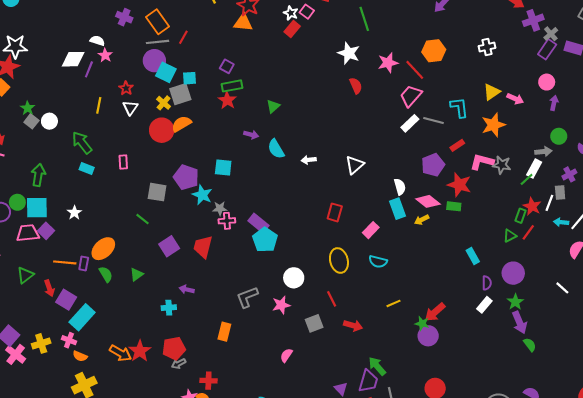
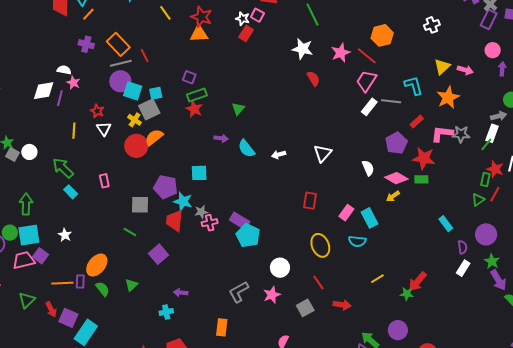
red line: (183, 37) -> (145, 56), turned -48
cyan rectangle: (87, 169) -> (71, 192), turned 32
cyan rectangle: (397, 209) -> (370, 218), moved
red trapezoid: (203, 247) -> (175, 221), moved
purple circle: (428, 336) -> (398, 330), moved

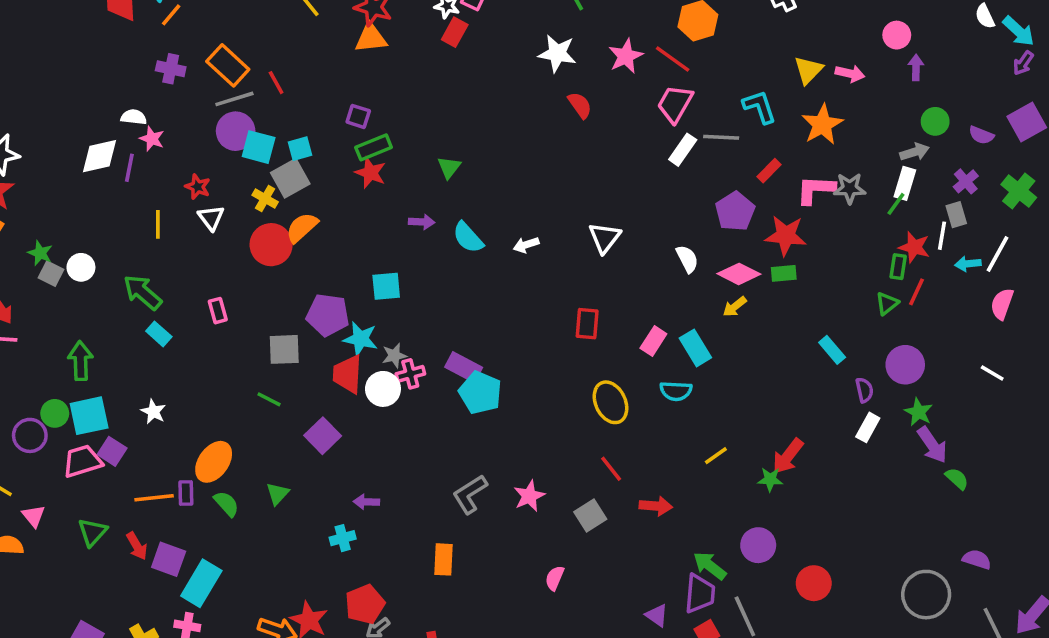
white circle: (280, 268) -> (383, 389), moved

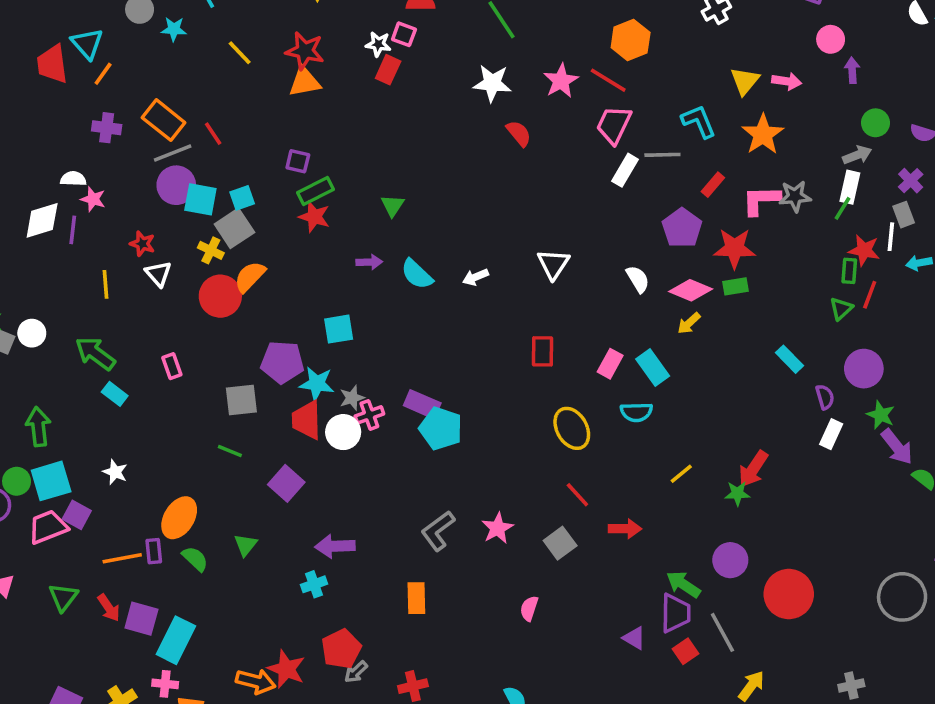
purple arrow: (366, 502) -> (335, 546), size x1.5
red circle: (814, 583) -> (789, 594), size x1.4

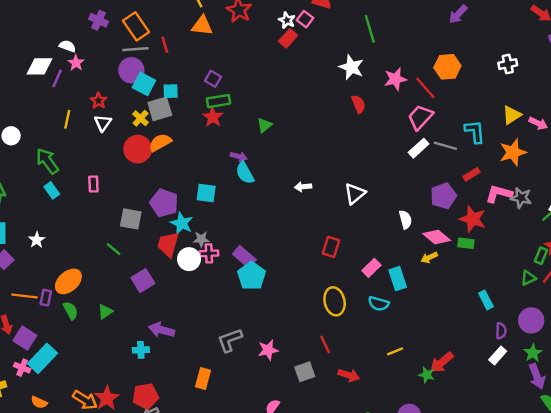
orange triangle: (305, 82) -> (202, 26), moved
cyan semicircle: (417, 274) -> (245, 173), moved
pink cross: (165, 684) -> (22, 368), moved

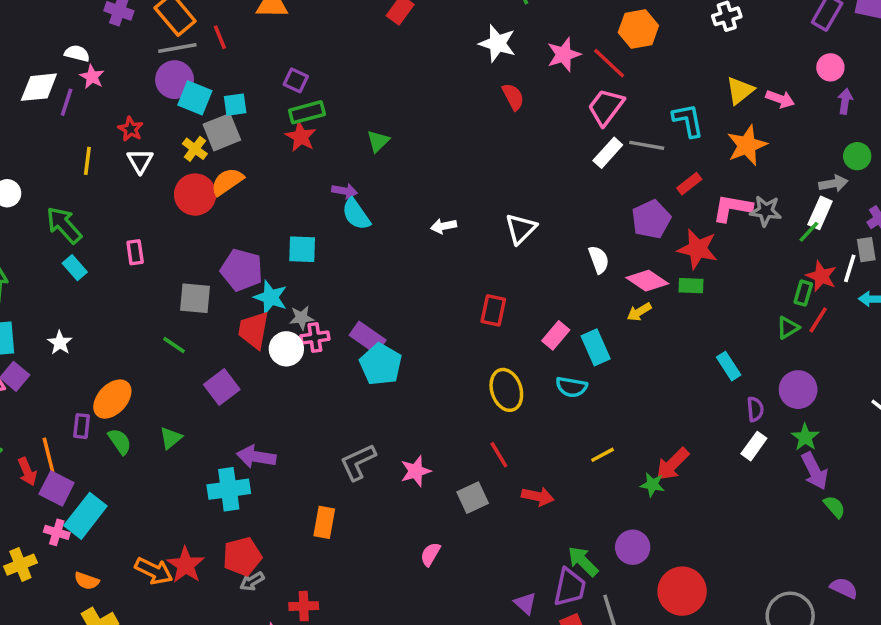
orange line: (24, 296) -> (49, 457), moved, turned 75
cyan cross: (141, 350) -> (229, 489), size x1.6

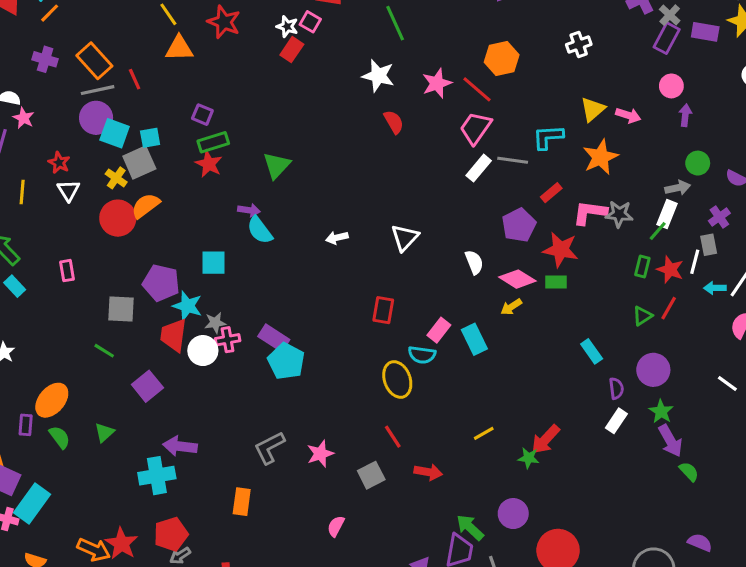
cyan L-shape: (688, 120) -> (548, 137), turned -80
green triangle: (378, 141) -> (277, 165), size x1.4
green rectangle: (803, 293) -> (642, 266), moved
cyan semicircle: (571, 387) -> (422, 355), moved

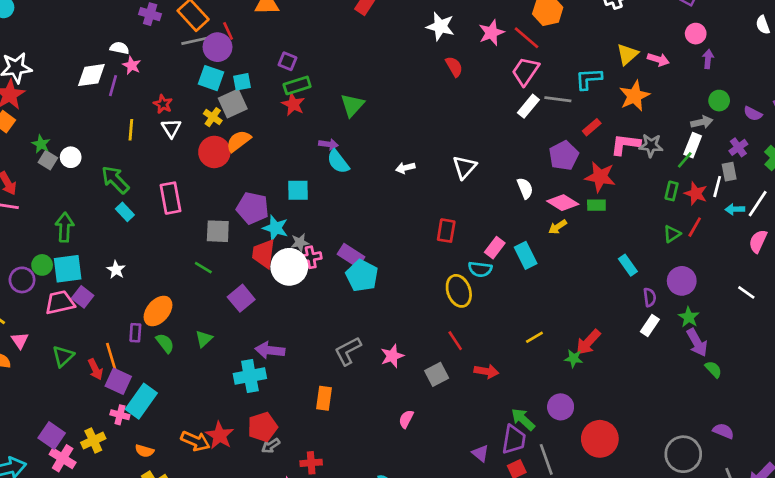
purple circle: (96, 118) -> (218, 47), moved
pink rectangle: (67, 271) -> (170, 198), size x1.6
white circle: (203, 351) -> (289, 267), size x1.4

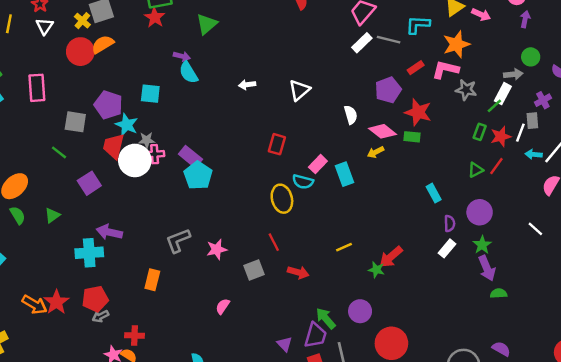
pink L-shape: (625, 144) -> (445, 70), moved
red star: (696, 193) -> (501, 137), turned 30
green semicircle: (713, 369) -> (499, 293), turned -56

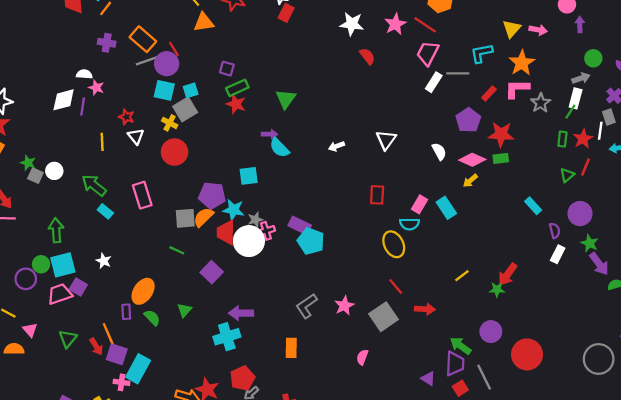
orange semicircle: (103, 44) -> (203, 217), moved
gray star: (466, 90) -> (541, 103), turned -30
gray square: (254, 270) -> (384, 317), size x1.4

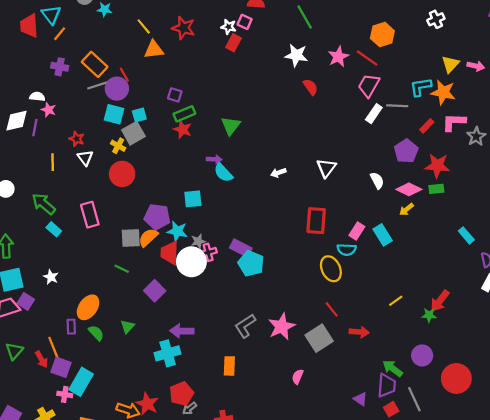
orange star: (522, 63) -> (443, 92), moved, turned -30
red rectangle: (377, 195) -> (316, 221), size x1.4
pink star: (344, 306) -> (282, 327), size x1.4

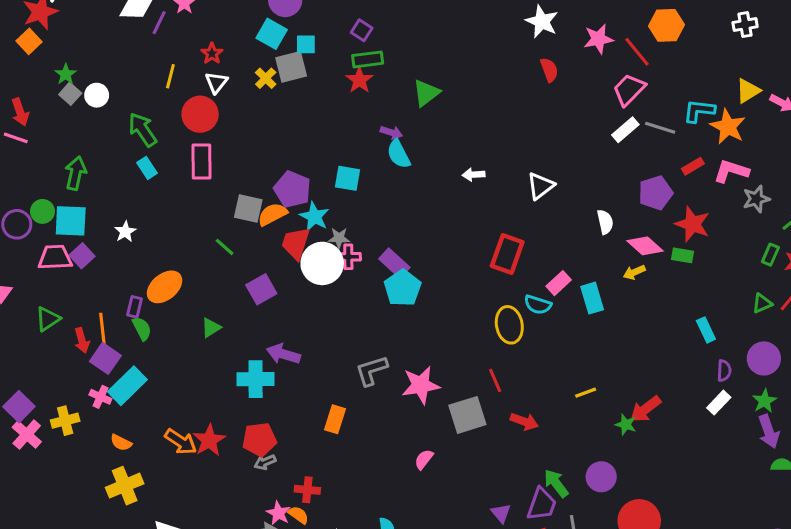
red circle: (122, 174) -> (200, 114), moved
green semicircle: (96, 333) -> (142, 329), moved

